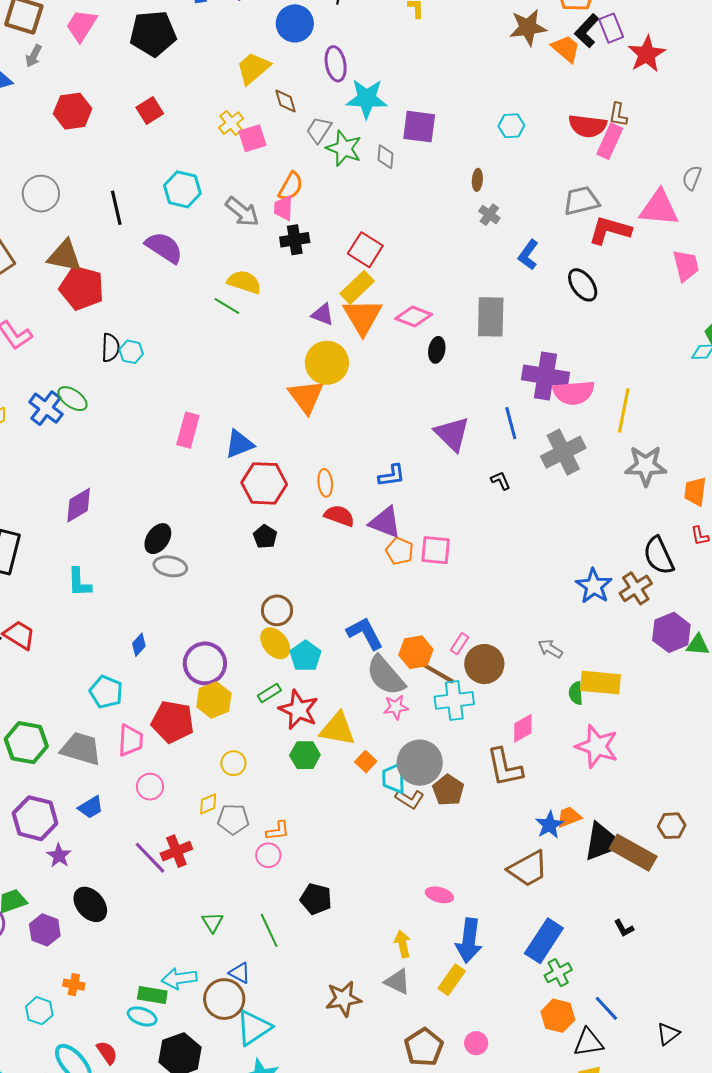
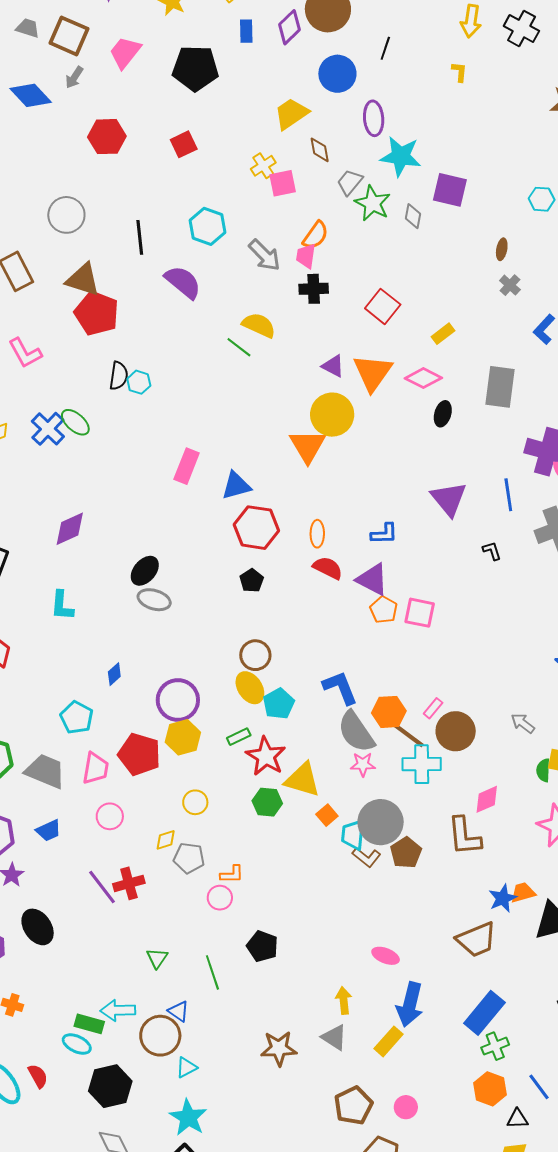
yellow rectangle: (357, 287) -> (443, 334), moved, size x0.7
cyan triangle: (254, 1028) -> (186, 1067), size x0.6
black triangle: (588, 1042) -> (517, 1119), size x0.7

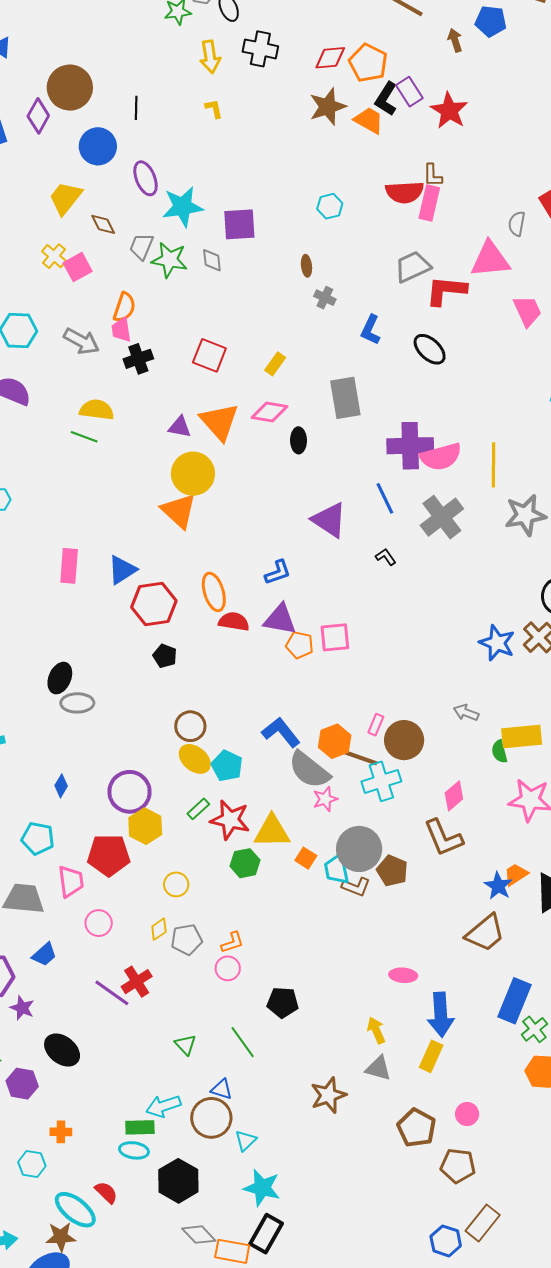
orange ellipse: (317, 534) -> (214, 592), size x1.4

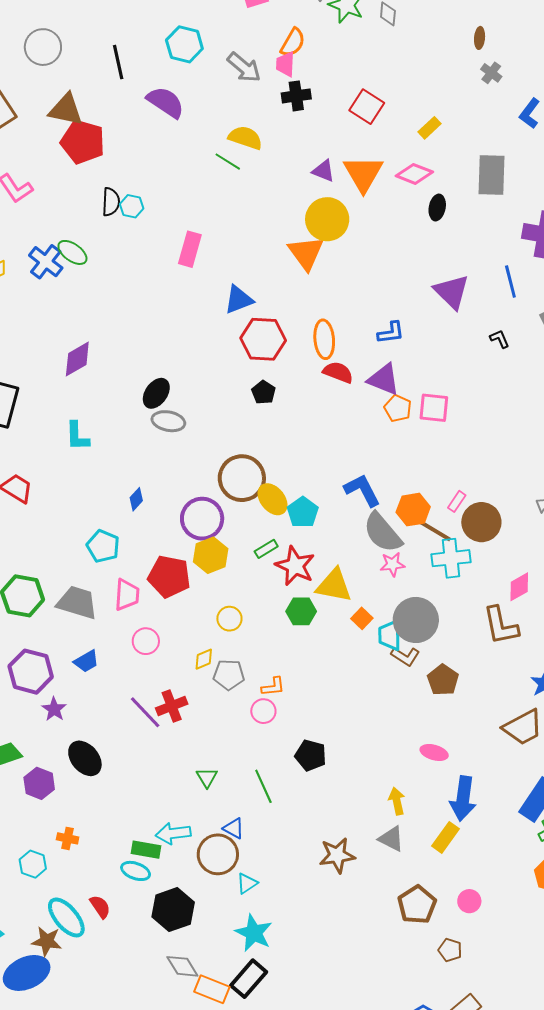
pink rectangle: (69, 566) -> (190, 249), moved
brown circle: (190, 726) -> (242, 478), moved, size x1.5
brown pentagon: (392, 871) -> (443, 680), moved
brown pentagon: (458, 1166) -> (450, 950), size x0.7

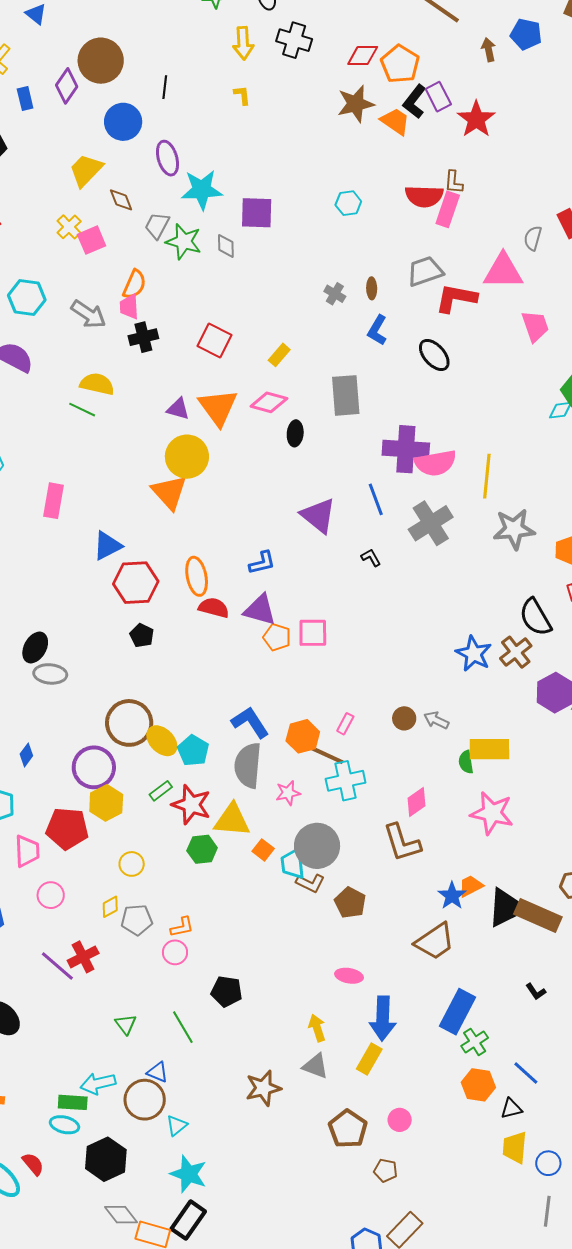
brown ellipse: (480, 38) -> (372, 288), moved
brown circle: (481, 522) -> (404, 718), moved, size x0.6
gray semicircle: (383, 533) -> (248, 765), moved, turned 51

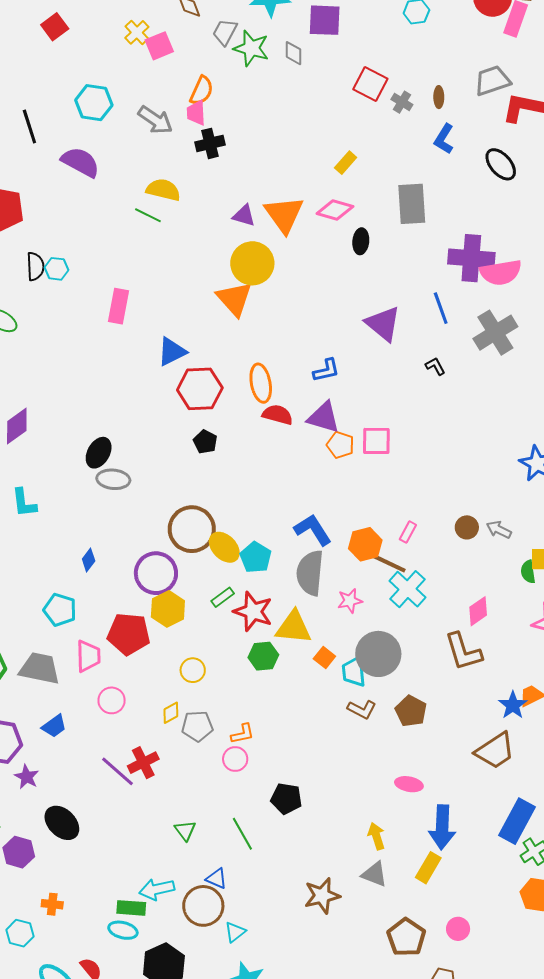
red square: (215, 340) -> (370, 84), moved
cyan cross: (346, 781) -> (408, 589), turned -36
brown L-shape: (310, 883) -> (362, 709), moved

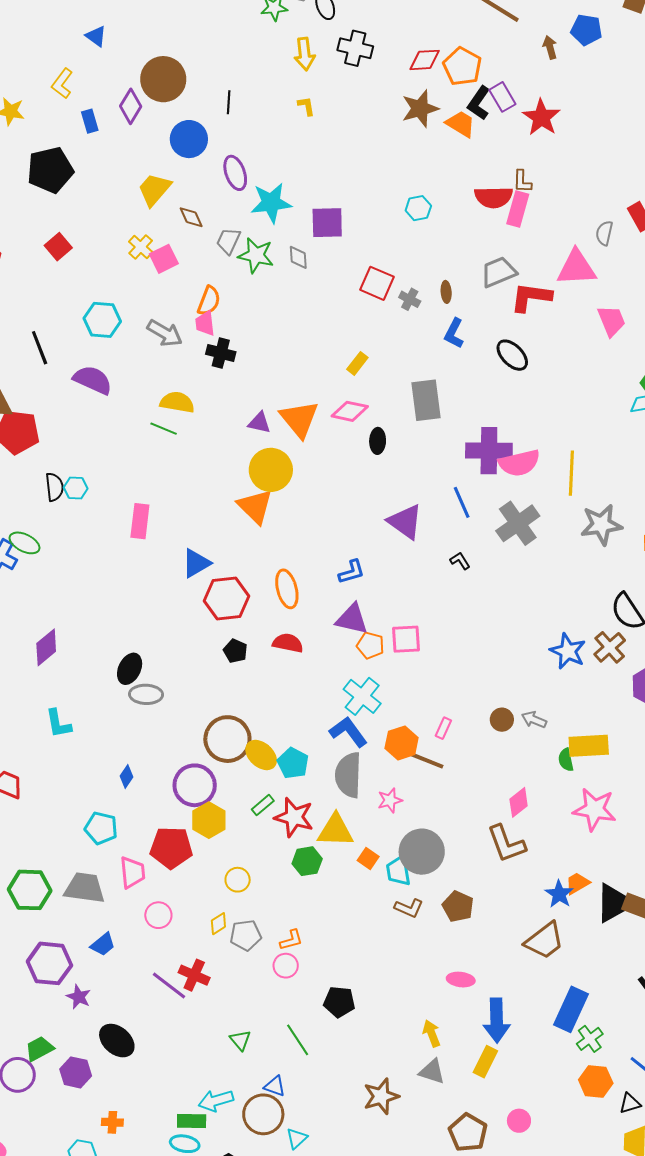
black cross: (210, 143) -> (221, 353), turned 32
red semicircle: (278, 415) -> (288, 643), moved
cyan cross: (408, 589) -> (362, 696), moved
red cross: (143, 763) -> (194, 975), turned -36

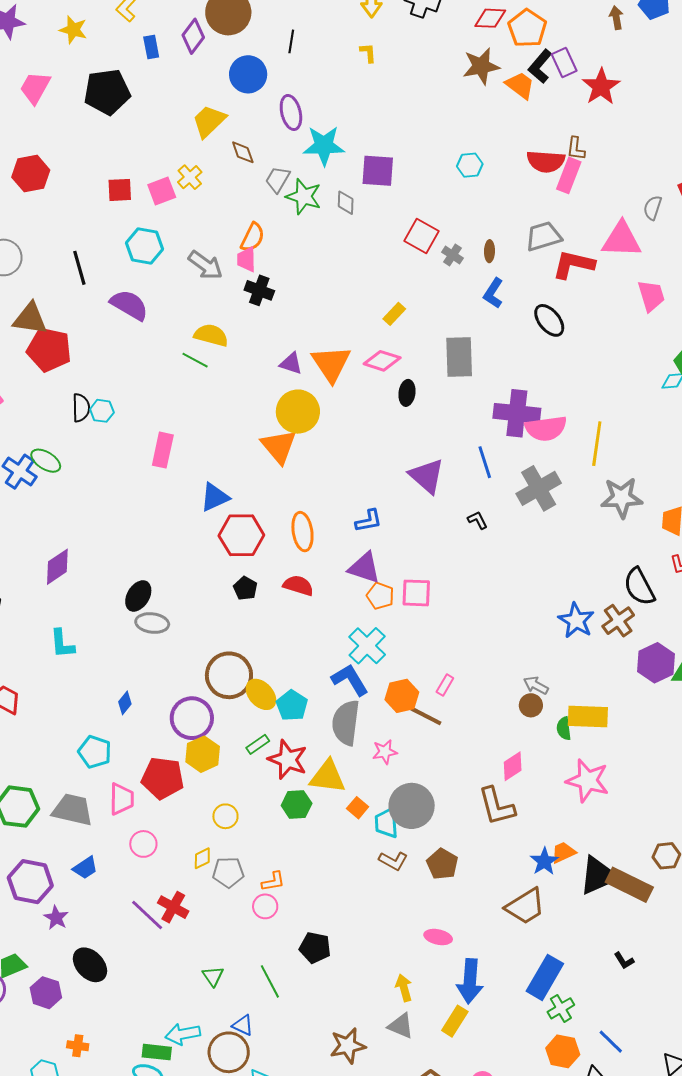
red square: (58, 247) -> (120, 190), moved, turned 32
pink square: (164, 259) -> (162, 191), moved
brown circle: (502, 720) -> (531, 705), moved

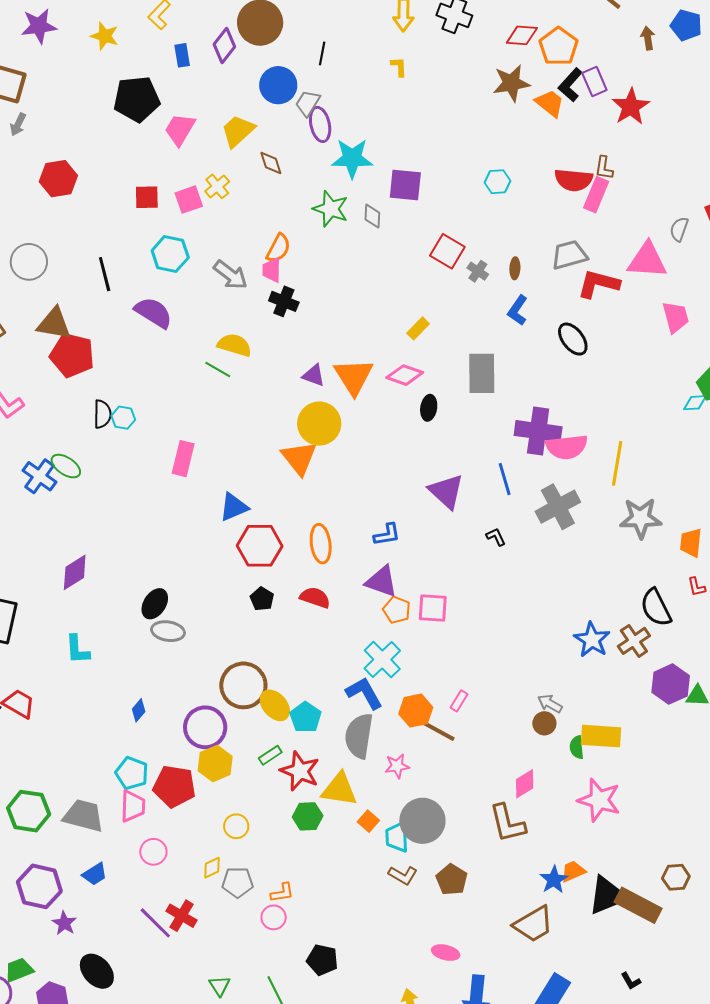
pink trapezoid: (35, 88) -> (180, 129), moved
gray trapezoid: (278, 179) -> (308, 103), moved
cyan pentagon: (95, 752) -> (132, 773), moved

